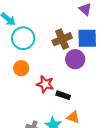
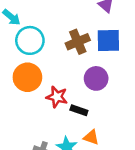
purple circle: (75, 59) -> (96, 78), moved
orange circle: (21, 68) -> (27, 77), size x1.5

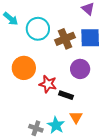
cyan circle: (30, 40) -> (38, 29), moved
orange triangle: (91, 137) -> (76, 117), turned 40

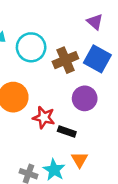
blue square: (90, 38) -> (97, 59), turned 30

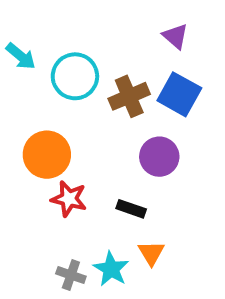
red star: (44, 118) -> (69, 199), moved

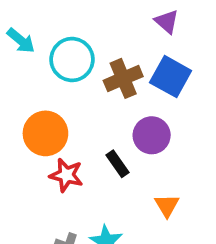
black rectangle: (131, 209) -> (117, 164), moved, turned 36
orange triangle: (151, 253) -> (167, 205), moved

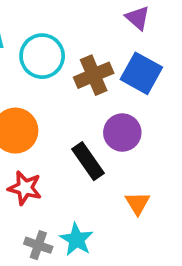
black rectangle: (117, 164) -> (88, 161), size x1.4
red star: (66, 175) -> (25, 188), moved

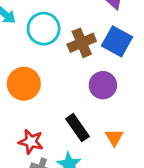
black rectangle: (88, 161) -> (77, 128), moved
red star: (25, 188) -> (31, 142), moved

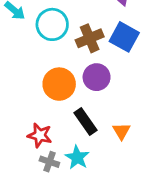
orange circle: (24, 84) -> (59, 84), moved
purple circle: (103, 85) -> (97, 77), moved

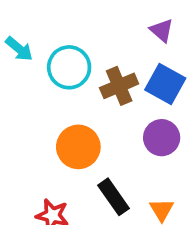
purple circle: (97, 77) -> (162, 138), moved

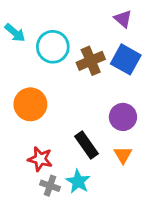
purple circle: (162, 138) -> (123, 117), moved
orange circle: (78, 147) -> (30, 104), moved

